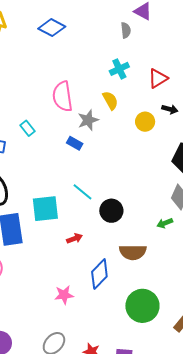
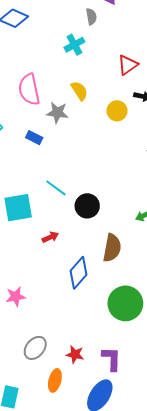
cyan cross: (119, 69) -> (74, 45), moved
gray star: (88, 120) -> (57, 113), turned 30
blue rectangle: (75, 143) -> (34, 138), moved
brown semicircle: (133, 252) -> (112, 248), turned -76
pink star: (64, 295) -> (16, 297), moved

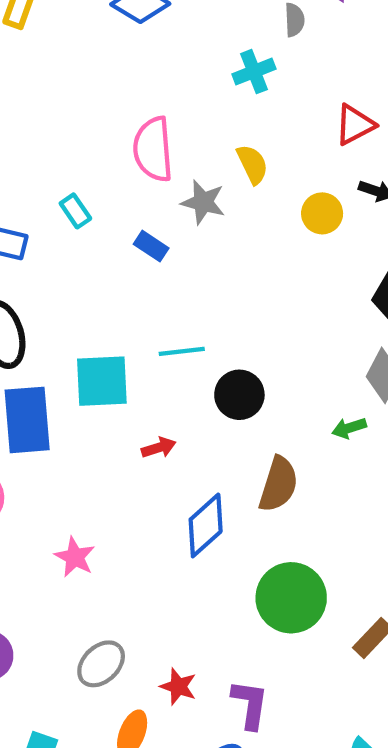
cyan line: (56, 188) -> (182, 351), turned -50
pink star: (16, 297) -> (75, 557), turned 30

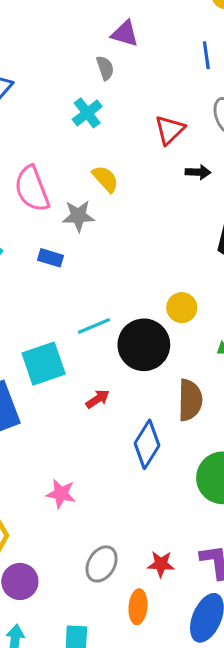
yellow circle: (322, 213) -> (182, 308), moved
black circle: (239, 395) -> (144, 345), size x1.4

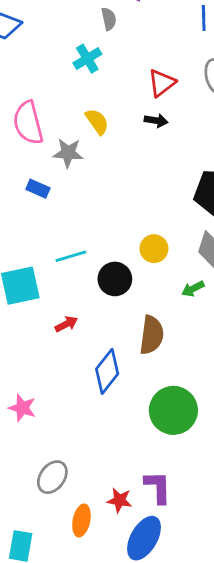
black arrow: (198, 172) -> (156, 121), moved
black circle: (144, 345) -> (115, 279), size x0.7
red star: (161, 564) -> (119, 500), moved

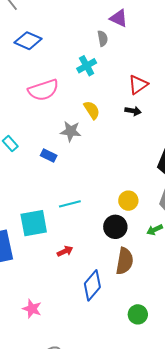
pink semicircle: (28, 123) -> (43, 90), moved, turned -96
black circle: (115, 279) -> (115, 227), moved
green circle: (173, 410) -> (138, 314), size x0.6

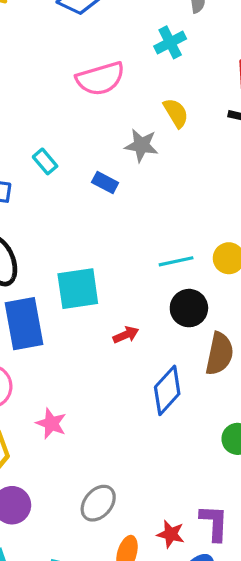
cyan line: (70, 204) -> (176, 261), moved
black circle: (115, 227) -> (189, 308), moved
pink star: (32, 309) -> (51, 423), moved

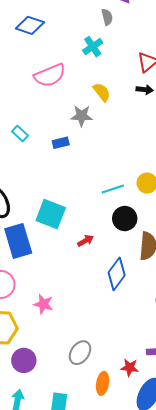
blue rectangle: (105, 182) -> (61, 143), turned -35
cyan square: (78, 289) -> (51, 214), turned 36

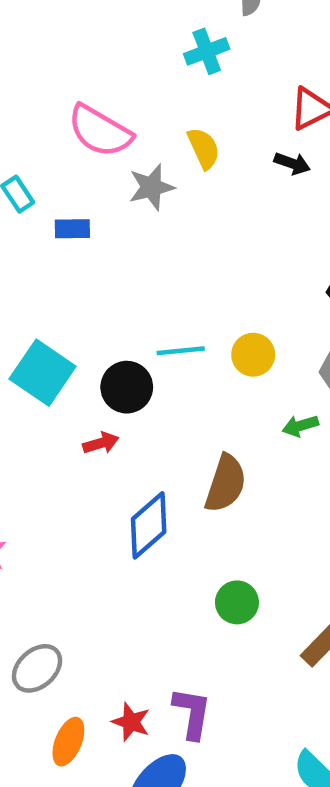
pink semicircle: (50, 75) -> (100, 131), moved, turned 40
gray star: (82, 116) -> (151, 187), turned -30
blue rectangle: (61, 143) -> (72, 229), moved
black circle: (125, 219) -> (127, 387), moved

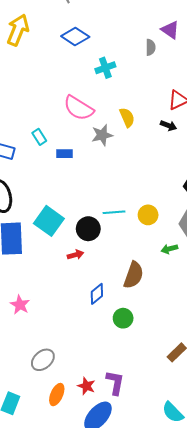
cyan cross: (207, 51) -> (105, 68), moved
blue diamond: (149, 525) -> (97, 294), size x0.7
green circle: (237, 602) -> (123, 318), moved

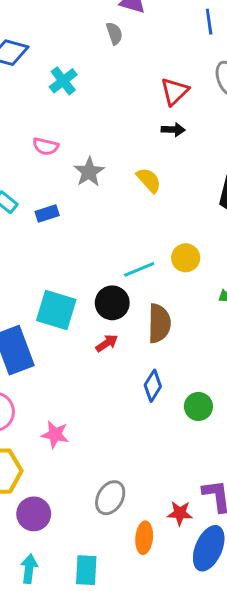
pink semicircle: (79, 108) -> (46, 146), size x0.6
yellow semicircle: (127, 117) -> (149, 180), moved
brown semicircle: (134, 275) -> (159, 323), moved

